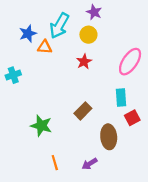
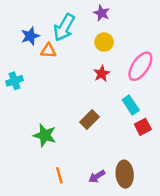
yellow circle: (88, 35) -> (104, 42), moved
red star: (84, 62) -> (102, 74), moved
cyan rectangle: (121, 98) -> (131, 105), turned -30
brown ellipse: (109, 137) -> (125, 174), moved

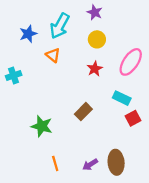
orange triangle: (48, 51) -> (53, 55), moved, turned 35
cyan rectangle: (131, 105) -> (122, 98), turned -30

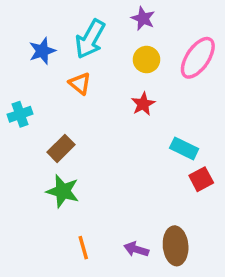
pink ellipse: (131, 62) -> (198, 58), moved
brown rectangle: (83, 112) -> (61, 148), moved
purple arrow: (90, 165) -> (136, 249), turned 49

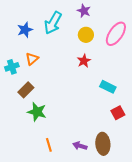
orange triangle: (80, 83) -> (32, 59), moved, turned 40
brown rectangle: (61, 148) -> (26, 90), moved
red square: (201, 179) -> (118, 113), moved

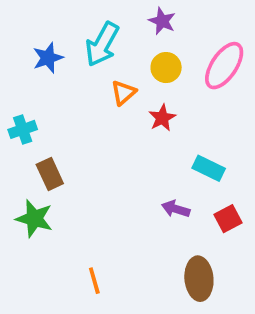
orange triangle: (32, 59) -> (123, 93), moved
brown rectangle: (26, 90) -> (50, 174), turned -70
green star: (37, 112) -> (34, 219), moved
purple arrow: (80, 146) -> (176, 209), moved

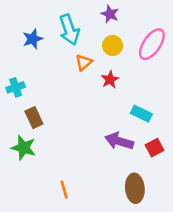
cyan arrow: (102, 44) -> (69, 30), turned -48
purple arrow: (176, 209) -> (119, 141), size x1.5

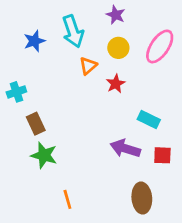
green star: (23, 148) -> (44, 155), moved
red square: (154, 148) -> (162, 155), turned 30

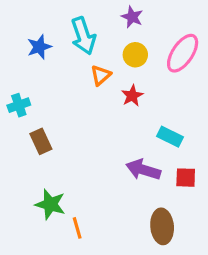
green star: (44, 155) -> (50, 204), moved

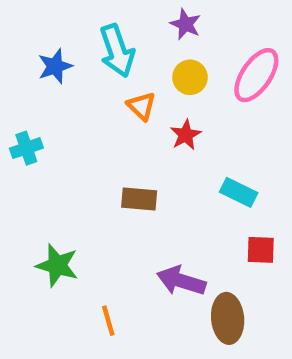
orange triangle: (101, 75) -> (141, 106), turned -35
brown rectangle: (41, 141) -> (139, 199), moved, turned -60
purple arrow: (143, 170) -> (181, 281), moved
green star: (50, 204) -> (57, 265), moved

